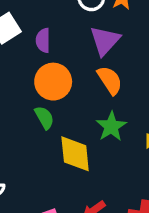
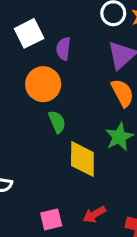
orange circle: (53, 82) -> (43, 84), moved

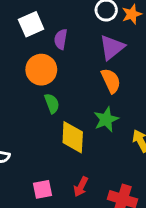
red arrow: (94, 214) -> (81, 187), turned -36

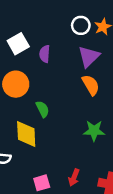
orange circle: (41, 70) -> (16, 84), moved
green star: (106, 119) -> (94, 131), moved, turned 30
yellow diamond: (73, 137) -> (26, 134), moved

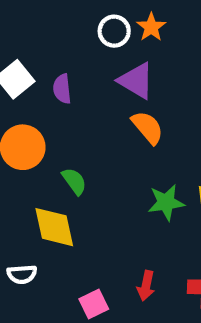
purple triangle: (89, 57) -> (136, 81), turned -35

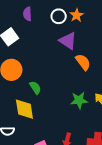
purple semicircle: (62, 89) -> (27, 14), moved
orange semicircle: (148, 127) -> (83, 62), moved

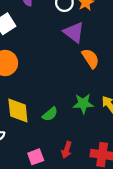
green semicircle: (35, 88) -> (50, 114), moved, turned 80

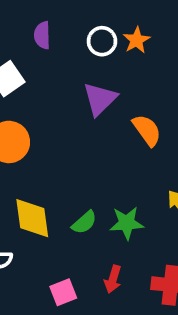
purple triangle: (74, 32) -> (100, 99), moved, turned 40
green star: (83, 104) -> (127, 223), moved

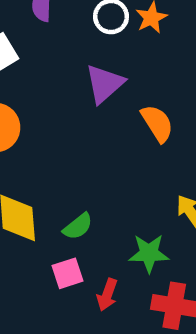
green star: (127, 223) -> (149, 253), moved
pink square: (63, 292) -> (67, 273), moved

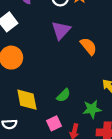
green semicircle: (78, 226) -> (63, 95), moved

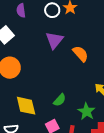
green star: (92, 109) -> (86, 111), turned -30

